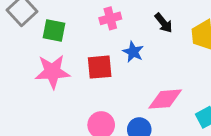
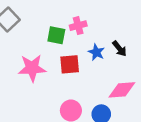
black arrow: (164, 23) -> (119, 49), moved
green square: (54, 31) -> (56, 35), moved

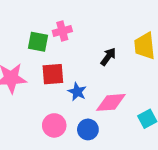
black arrow: (119, 49) -> (108, 57), turned -105
blue star: (96, 52) -> (77, 92), moved

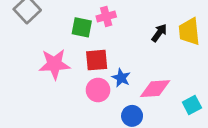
black arrow: (108, 57) -> (159, 33), moved
pink circle: (54, 125) -> (98, 90), moved

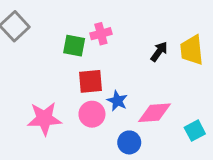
pink star: (54, 64) -> (44, 119), moved

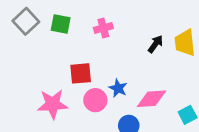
green square: (74, 46) -> (61, 24), moved
red square: (91, 81) -> (81, 73), moved

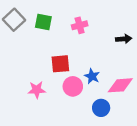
black arrow: (155, 44) -> (124, 39), turned 49
pink star: (53, 104) -> (37, 90), size x0.7

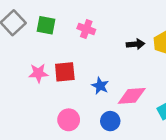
pink cross: (80, 25) -> (86, 29), turned 35
pink circle: (73, 86) -> (69, 120), moved
pink star: (37, 90) -> (38, 73), moved

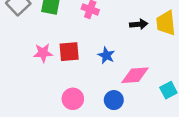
blue star: (100, 86) -> (106, 55), moved

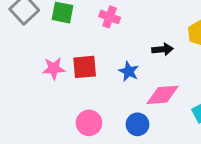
black arrow: (139, 24) -> (163, 49), moved

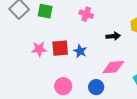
pink cross: (110, 17) -> (86, 14), moved
blue star: (129, 71) -> (80, 51), moved

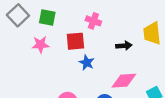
red square: (60, 48) -> (75, 41), moved
pink star: (39, 49) -> (40, 45), moved

